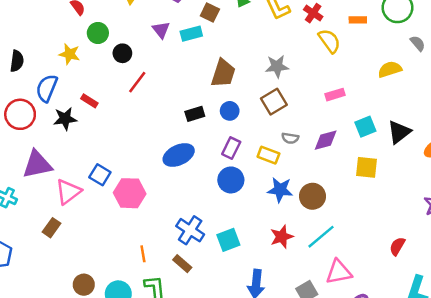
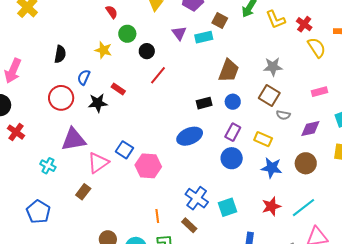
blue semicircle: (47, 88) -> (84, 77), size x0.7
brown square: (274, 102) -> (269, 95), turned -30
gray semicircle: (290, 138) -> (283, 115), moved
brown circle: (312, 196) -> (306, 163), moved

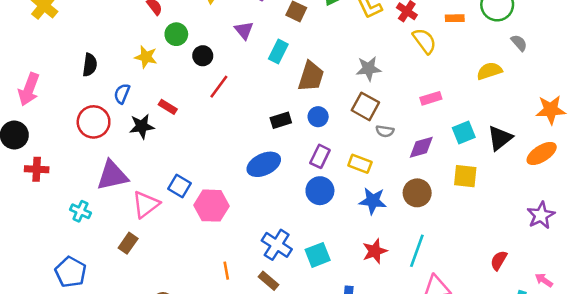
cyan rectangle: (204, 37) -> (278, 51), moved, turned -48
red cross: (16, 132) -> (37, 169), turned -30
cyan line: (304, 208) -> (417, 251), turned -30

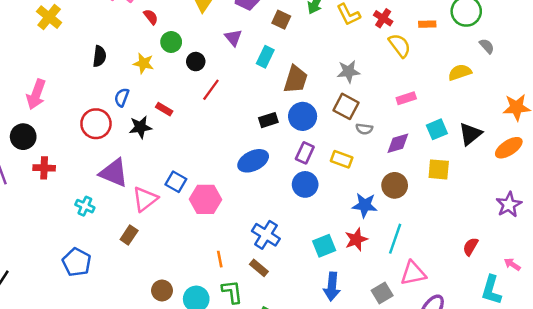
black semicircle: (90, 65) -> (99, 56), moved
blue circle: (318, 117) -> (303, 116), size x1.5
purple triangle: (112, 175) -> (114, 173), turned 36
blue star: (373, 201) -> (365, 205), moved
cyan square: (318, 255) -> (324, 246), moved

